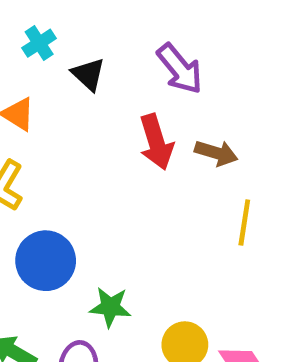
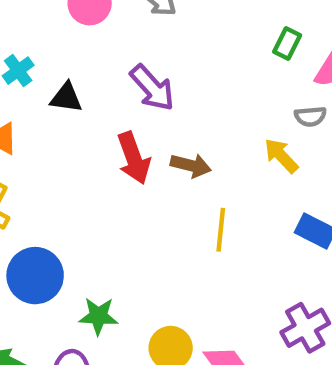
black triangle: (88, 74) -> (66, 98), turned -32

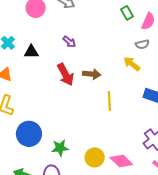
green rectangle: (287, 43) -> (127, 13), turned -48
purple arrow: (152, 88) -> (69, 42), size x0.6

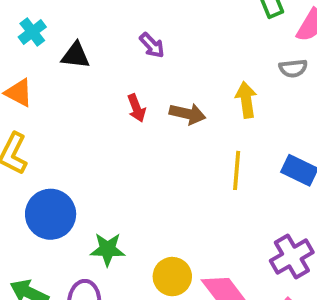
yellow arrow: (132, 64) -> (246, 100), moved, turned 36
red arrow: (66, 75) -> (136, 108), size x0.6
yellow line: (109, 101) -> (237, 170), moved

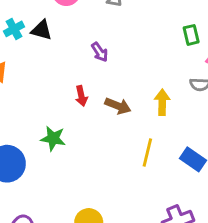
black triangle: (75, 55) -> (42, 30), moved
green star: (108, 249) -> (53, 138), moved

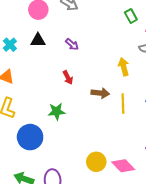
black triangle: (42, 30) -> (38, 40), moved
brown arrow: (118, 106) -> (100, 93), moved

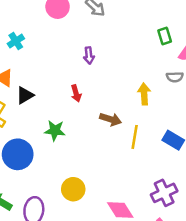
black triangle: (38, 40) -> (25, 95), moved, turned -42
purple arrow: (72, 44) -> (89, 55), turned 32
yellow circle: (96, 162) -> (73, 189), moved

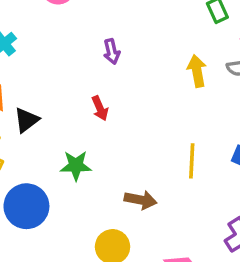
yellow arrow: (144, 94) -> (197, 71), moved
brown arrow: (110, 119) -> (141, 200), moved

